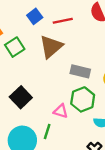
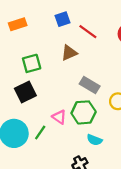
red line: (63, 21) -> (88, 32), turned 30
green square: (15, 47) -> (32, 63), moved
brown triangle: (51, 47) -> (69, 53), size x0.7

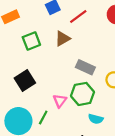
red line: (88, 32) -> (78, 17), turned -66
green square: (32, 63) -> (31, 41), moved
pink triangle: (59, 117) -> (60, 101), turned 40

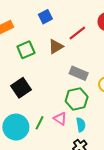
red line: (78, 17) -> (77, 33), moved
pink triangle: (60, 101) -> (60, 119), moved, turned -32
cyan semicircle: (96, 119) -> (81, 125), moved, turned -112

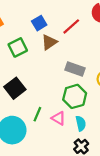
blue square: (45, 17) -> (39, 23), moved
green line: (40, 123) -> (37, 114), moved

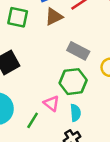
green square: (18, 47) -> (18, 17), turned 30
green line: (37, 114) -> (33, 120), moved

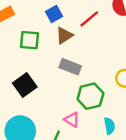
gray rectangle: (78, 51) -> (70, 67), moved
cyan semicircle: (75, 113) -> (109, 126), moved

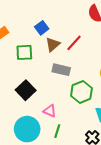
red line: (89, 19) -> (74, 43), moved
pink triangle: (72, 120) -> (50, 111), moved

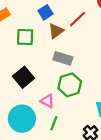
red line: (74, 43) -> (78, 19), moved
green hexagon: (81, 92) -> (70, 85), moved

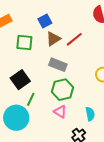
red line: (78, 19) -> (74, 39), moved
pink triangle: (47, 101) -> (60, 112), moved
green line: (54, 123) -> (31, 99), moved

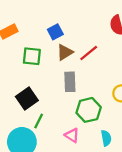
gray rectangle: (58, 65) -> (70, 82), turned 66
green hexagon: (63, 90) -> (89, 110), moved

